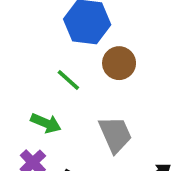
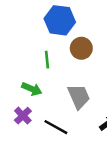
green line: (68, 80) -> (47, 60), turned 42

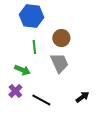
blue hexagon: (60, 20) -> (31, 16), moved
gray trapezoid: (79, 97) -> (59, 63), moved

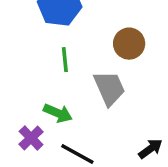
brown circle: (61, 38) -> (129, 44), moved
green arrow: (22, 70) -> (58, 113), moved

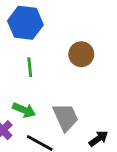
gray trapezoid: (109, 88) -> (66, 117), moved

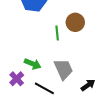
green line: (30, 67) -> (57, 33), moved

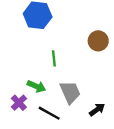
brown circle: (75, 22) -> (98, 41), moved
green line: (57, 33) -> (54, 58), moved

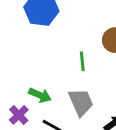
green line: (54, 58) -> (82, 61), moved

